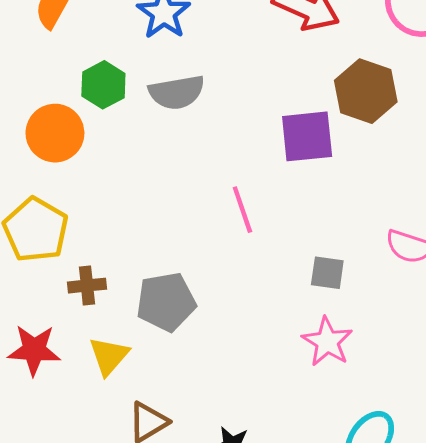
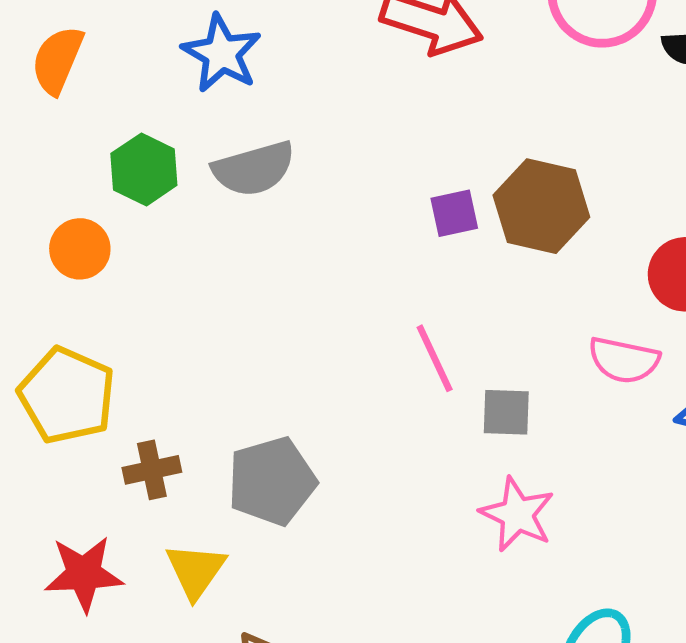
brown hexagon: (366, 91) -> (541, 206), moved
orange circle: (55, 133) -> (80, 249), size x0.7
purple square: (307, 136) -> (454, 213), size x0.6
pink line: (242, 210) -> (435, 358), moved

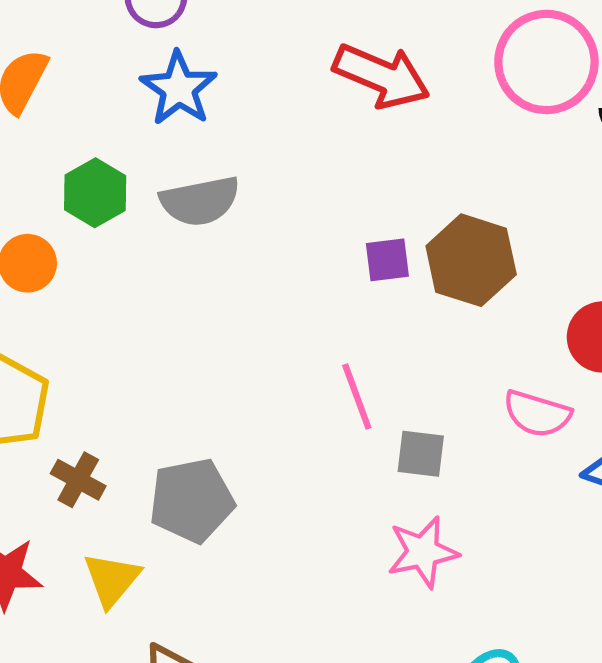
brown cross: (152, 470) -> (78, 480), turned 36
pink star: (517, 514) -> (423, 552), turned 30

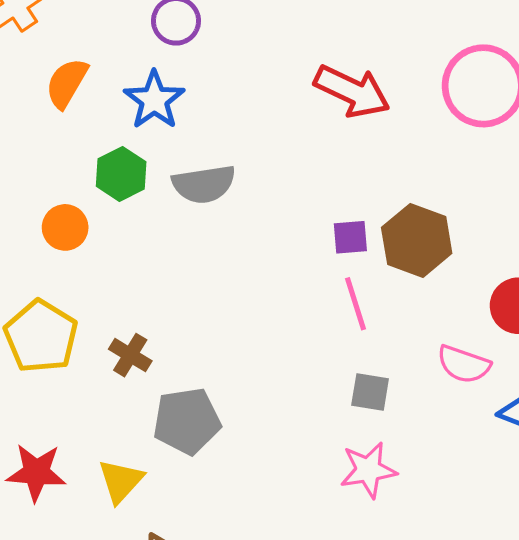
blue star: (179, 89) -> (154, 100), moved
pink line: (357, 397) -> (355, 304), moved
brown cross: (78, 480) -> (130, 355), moved

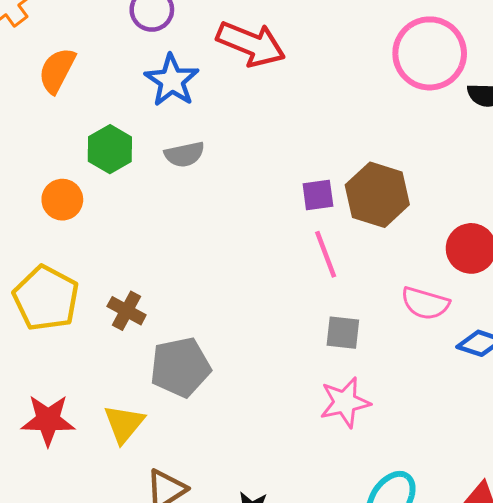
red arrow: (352, 91) -> (251, 44), moved
blue star: (154, 100) -> (172, 80), moved
gray semicircle: (204, 184) -> (184, 154), size x0.7

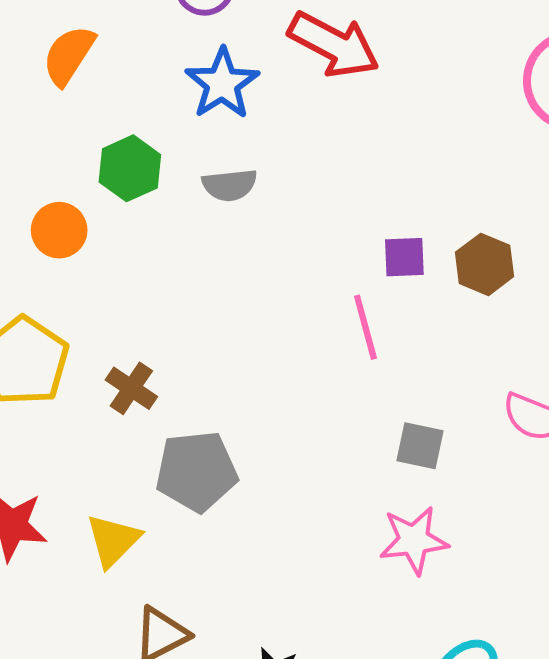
brown hexagon: (377, 195) -> (485, 264), size x0.7
pink line: (326, 254) -> (365, 327), moved

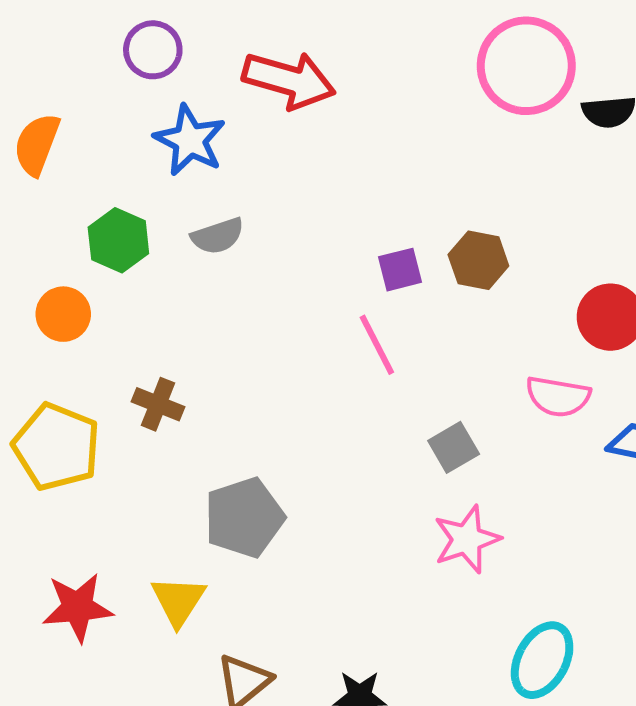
brown cross: (131, 388) -> (158, 404), moved
gray square: (420, 446) -> (454, 447), turned -30

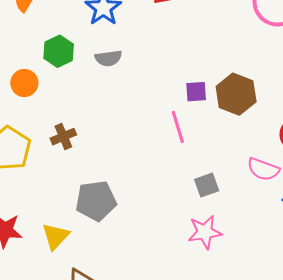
brown hexagon: (478, 260) -> (236, 94), size x1.4
brown cross: (158, 404) -> (63, 137), turned 35

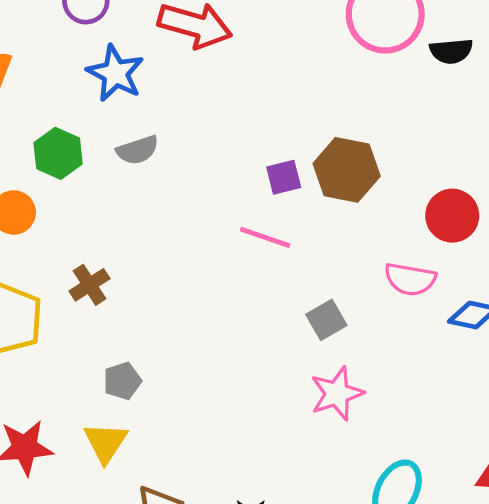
pink line: (178, 127) -> (265, 237), turned -44
gray pentagon: (96, 201) -> (122, 381), moved, size x0.6

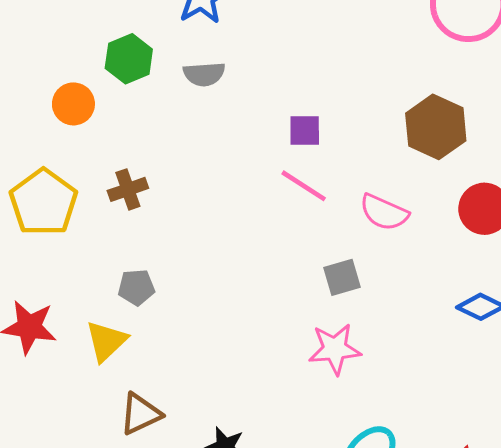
brown hexagon: (347, 170) -> (436, 127), moved
purple square: (284, 177) -> (305, 130), moved
pink semicircle: (410, 279) -> (384, 212), moved

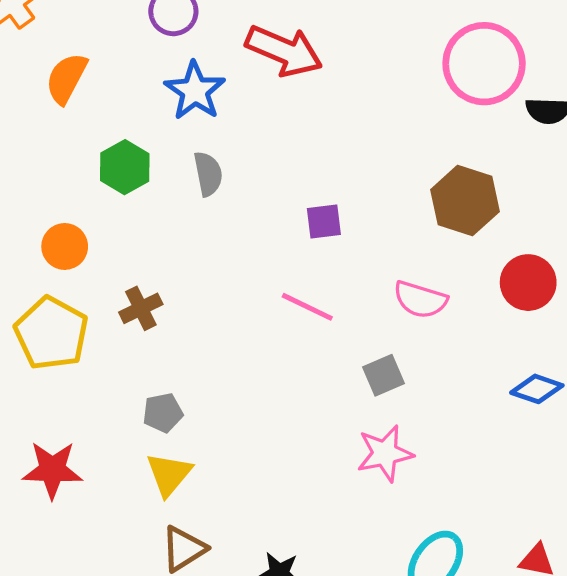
gray semicircle: (204, 74) -> (208, 174), turned -90
orange circle: (73, 104) -> (65, 246), moved
pink line: (304, 186) -> (307, 307), moved
yellow triangle: (106, 341) -> (169, 474), moved

